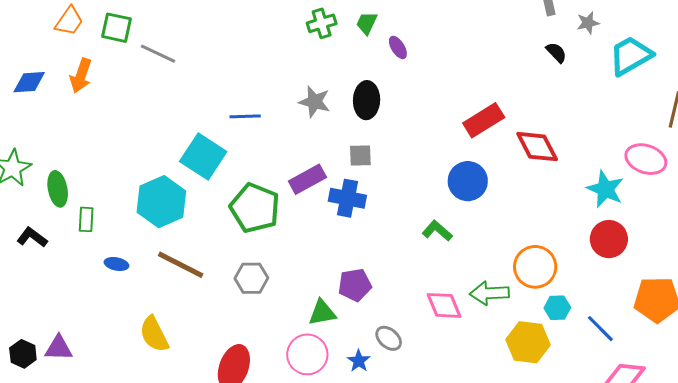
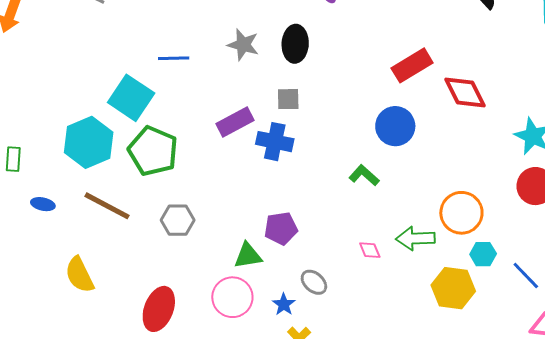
green pentagon: (255, 208) -> (153, 151), moved
pink diamond: (444, 305) -> (370, 250), size x0.6

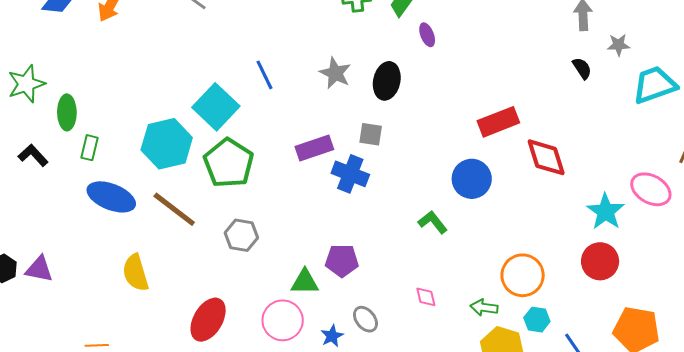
blue line: (174, 58) -> (264, 75), turned 56
blue ellipse: (43, 204) -> (111, 197), size x2.0
green arrow: (415, 238) -> (484, 308), moved, size x0.7

